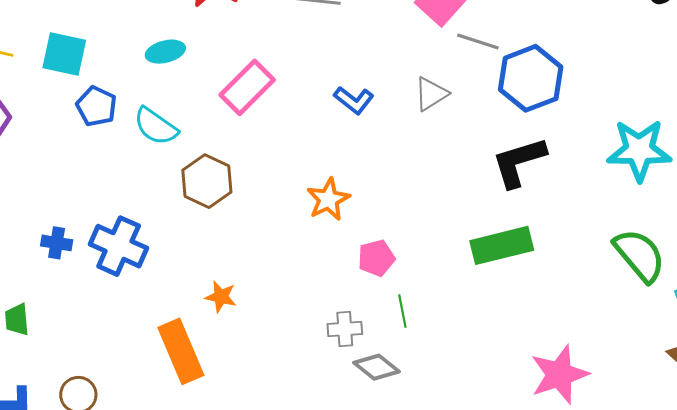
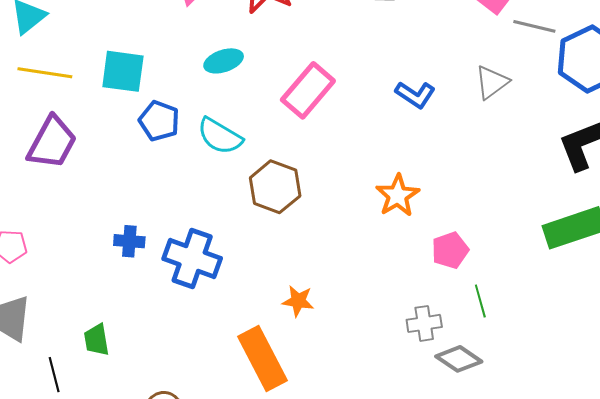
blue cross: (57, 243) -> (129, 241), moved

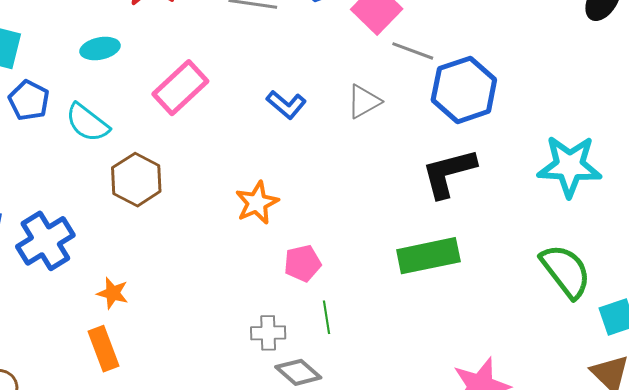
blue cross: (192, 259) -> (45, 241), turned 32
orange star: (298, 301) -> (113, 293), moved
orange rectangle: (263, 359) -> (104, 349), size x0.7

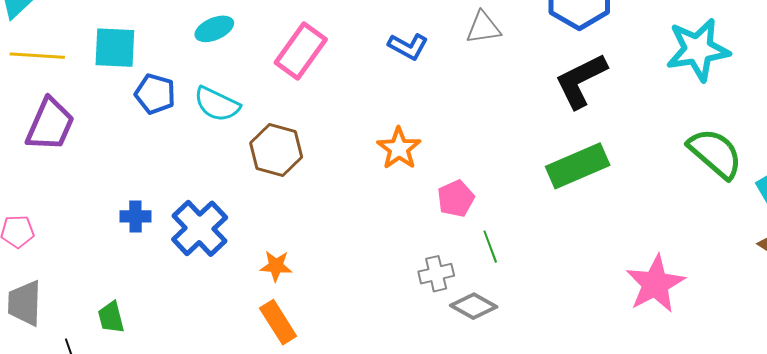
gray triangle: (364, 101) -> (483, 28), turned 33

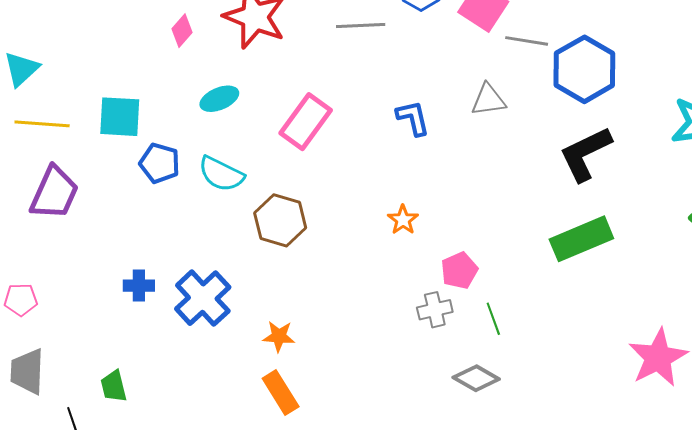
blue L-shape: (408, 46) -> (413, 118), turned -132
orange star: (399, 148) -> (403, 220), size x0.7
gray cross: (436, 274) -> (435, 310), moved

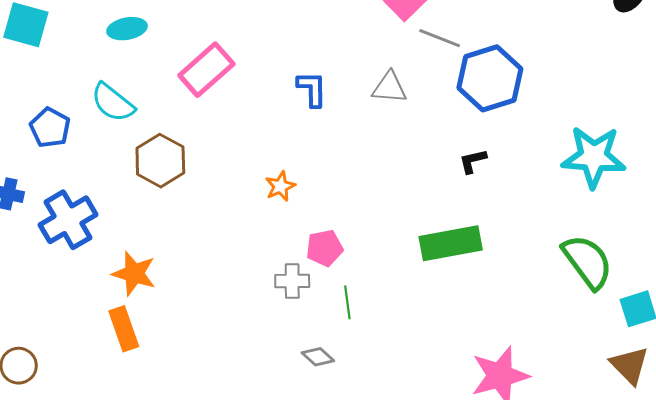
black L-shape: (585, 154) -> (473, 161), size x0.5
blue pentagon: (160, 163) -> (50, 128), moved
orange star: (279, 336) -> (134, 274), size x1.4
gray diamond: (476, 378) -> (318, 357), size x0.7

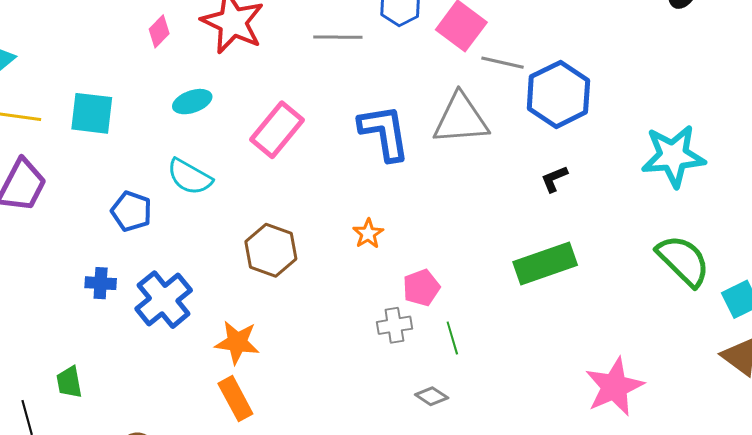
gray triangle: (390, 88) -> (461, 119), size x1.6
blue L-shape: (312, 89) -> (384, 133), size x1.6
brown hexagon: (160, 161) -> (271, 250), moved

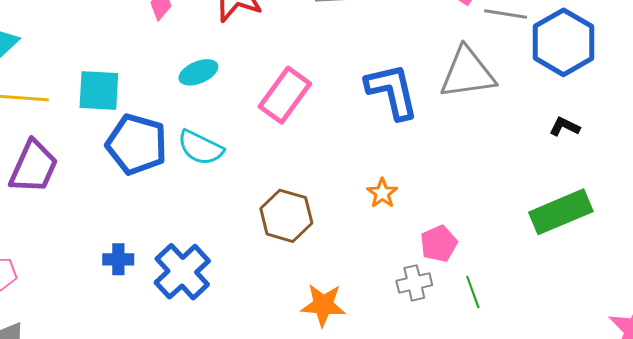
black L-shape: (554, 179) -> (565, 127), turned 52
blue pentagon: (131, 211) -> (137, 144), moved, size x1.5
orange star: (237, 342) -> (323, 305), moved

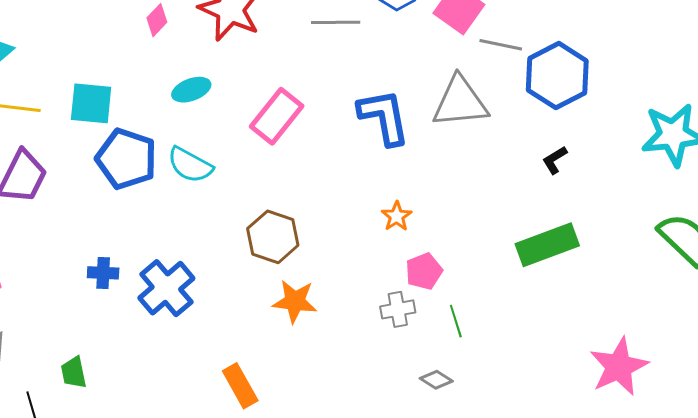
black L-shape: (565, 127) -> (555, 160), turned -60
orange star: (382, 193) -> (397, 216), moved
orange star: (323, 305) -> (295, 301), moved

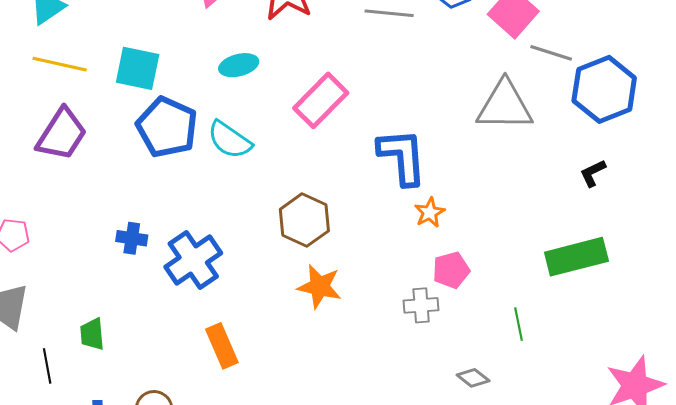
blue L-shape: (384, 117) -> (402, 157), moved
green line: (456, 321) -> (519, 324), moved
gray diamond: (436, 380) -> (473, 378), moved
orange rectangle: (240, 386) -> (222, 346), moved

